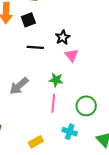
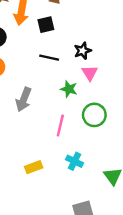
green star: (56, 80) -> (69, 89), moved
gray arrow: (19, 86) -> (24, 99), turned -36
green circle: (86, 106) -> (94, 115), moved

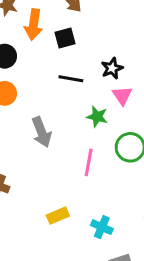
gray arrow: (24, 99) -> (42, 132), turned -40
cyan cross: (75, 161) -> (102, 227), moved

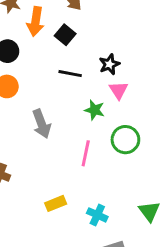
black square: (65, 38) -> (65, 35), turned -36

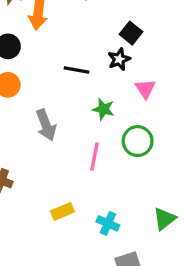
black square: (65, 35) -> (131, 33), moved
pink triangle: (119, 90) -> (145, 89), moved
green triangle: (149, 211) -> (164, 219), turned 30

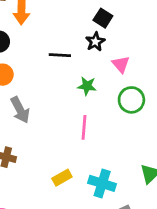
gray arrow: (46, 125) -> (20, 110), moved
green circle: (138, 141) -> (131, 100), moved
cyan cross: (108, 223) -> (102, 183), size x1.4

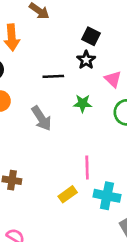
gray arrow: (20, 110) -> (41, 118), moved
pink line: (84, 127) -> (87, 167), moved

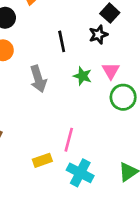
black line: (53, 76) -> (62, 41), turned 65
pink triangle: (113, 79) -> (111, 71), moved

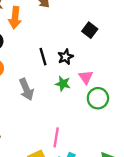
black square: (110, 13) -> (90, 30), moved
black star: (98, 35) -> (66, 57), moved

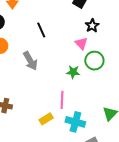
black star: (66, 57) -> (92, 26), moved
green star: (63, 84) -> (73, 72), moved

